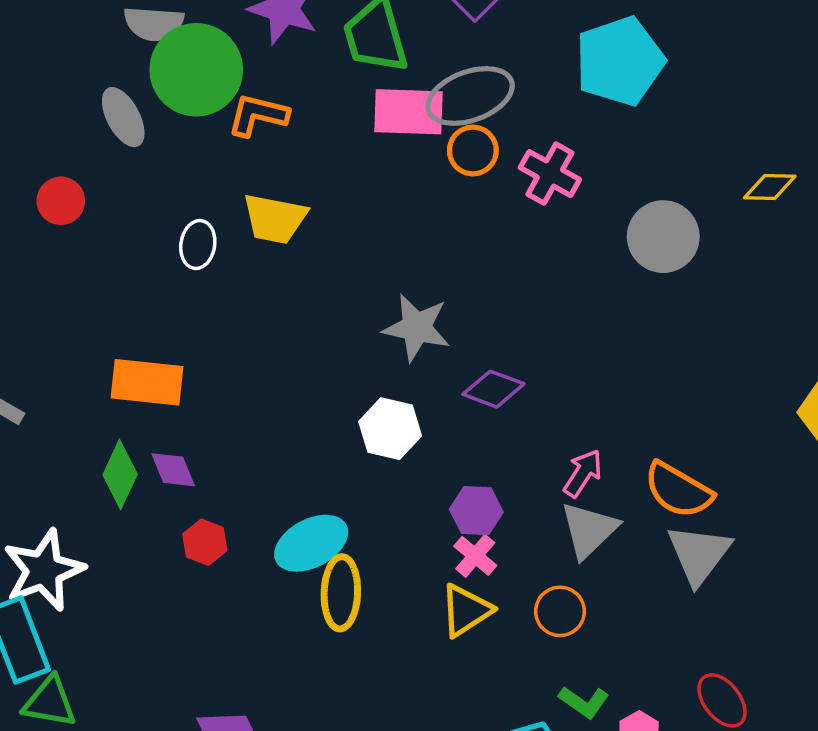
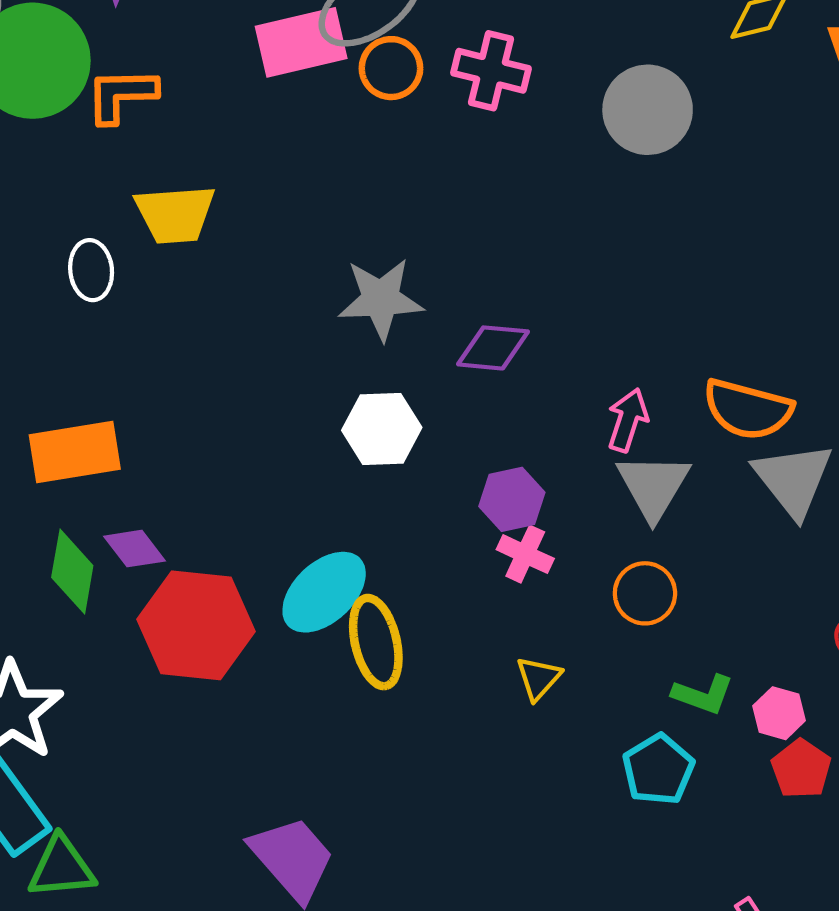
red hexagon: (205, 542) -> (196, 625), size x2.0
yellow triangle: (466, 610) -> (538, 678), moved, size x0.7

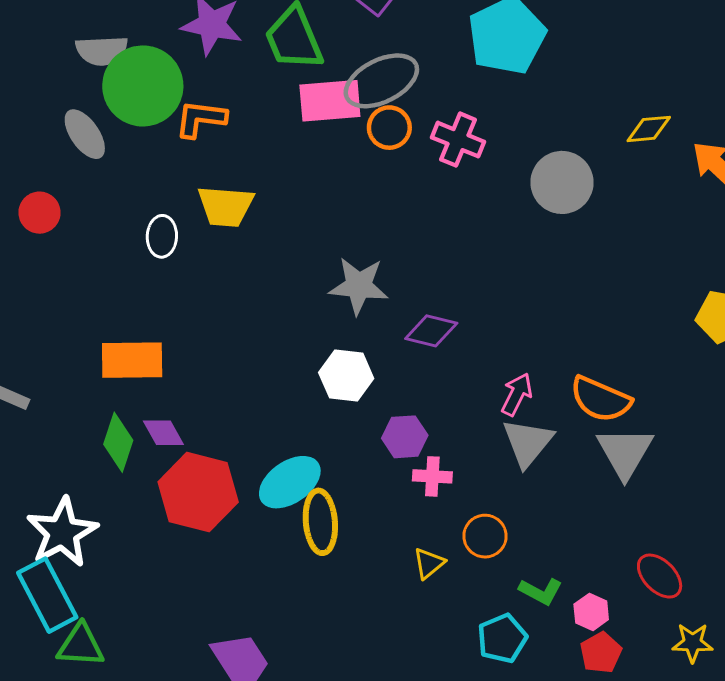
purple hexagon: (512, 499) -> (405, 437), moved
pink cross: (525, 554) -> (432, 476), turned -30
orange circle: (645, 593) -> (485, 536), moved

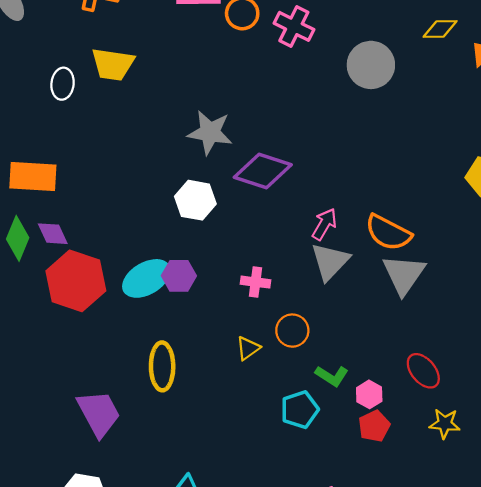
purple diamond: (431, 331) -> (263, 171), size x1.4
purple hexagon: (405, 437) -> (179, 276), moved
yellow ellipse: (320, 522) -> (162, 366), moved

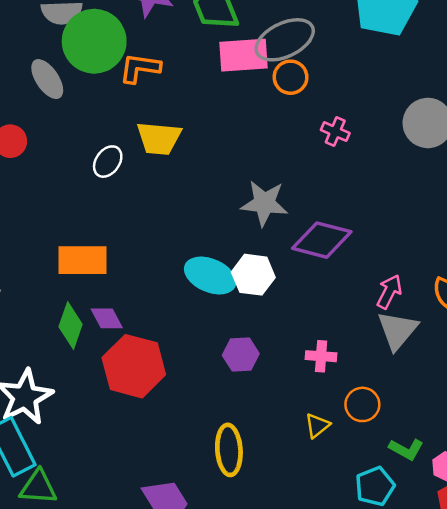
pink cross: (294, 26) -> (335, 132), moved, size x0.7
white ellipse: (63, 84) -> (108, 162), turned 32
cyan ellipse: (146, 278) -> (210, 276), moved, turned 57

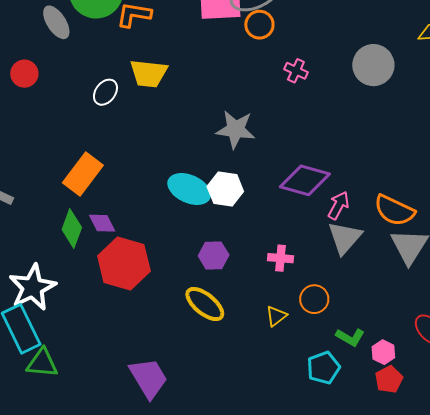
purple diamond: (322, 240) -> (305, 180), moved
orange rectangle: (83, 260) -> (83, 174), turned -54
yellow ellipse: (229, 450) -> (205, 304), moved, turned -48

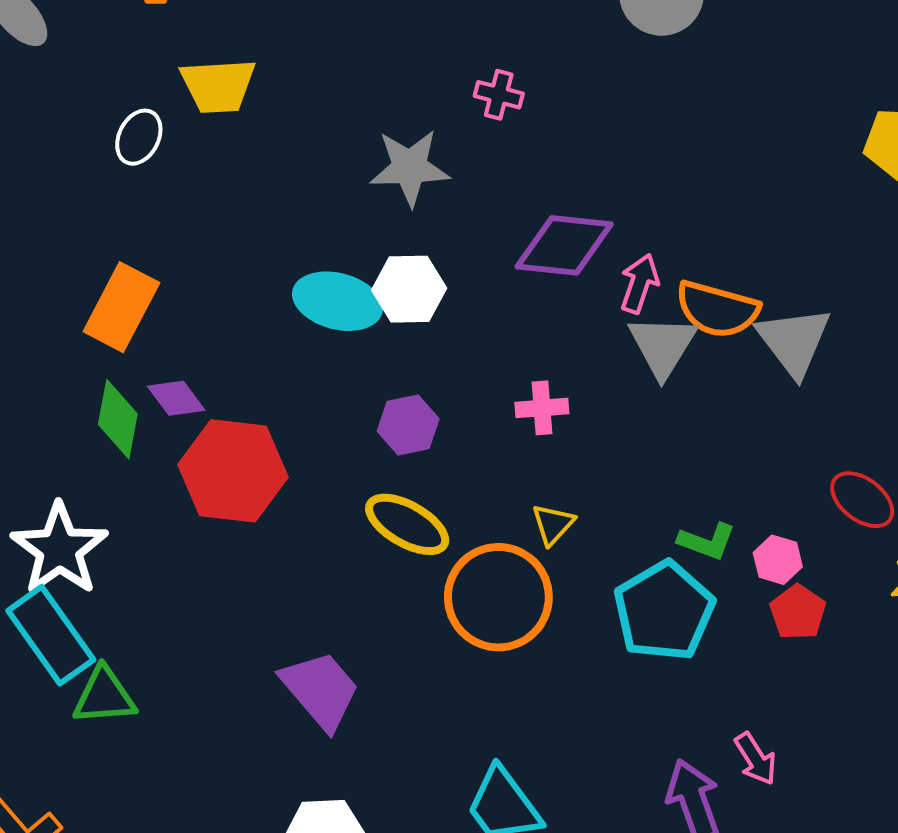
pink cross: (296, 71) -> (499, 95), moved
orange semicircle: (394, 210) -> (717, 309), moved
orange circle: (314, 299) -> (498, 597), moved, size x1.8
cyan pentagon: (323, 368) -> (664, 611), size x1.5

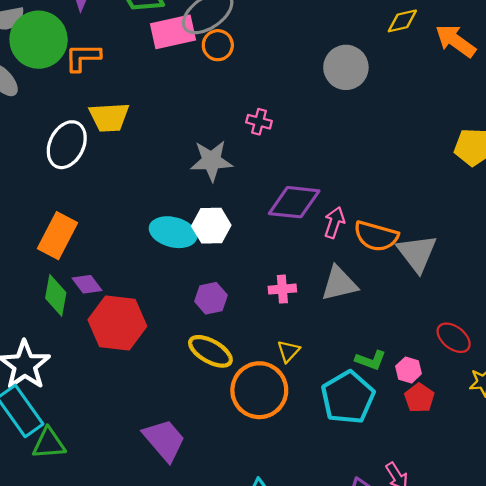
white ellipse: (139, 137) -> (67, 145), size x1.6
gray triangle: (663, 346) -> (339, 284), moved, turned 45

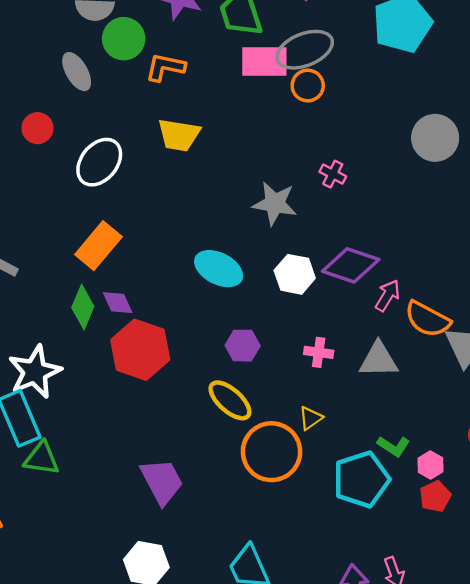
green circle: (39, 40) -> (124, 39), size x0.7
white ellipse: (67, 145) -> (99, 162), moved
white hexagon: (211, 226) -> (295, 274), moved

